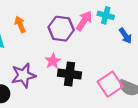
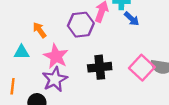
blue arrow: (125, 36) -> (132, 19), moved
pink star: (53, 61) -> (56, 56), moved, size x1.5

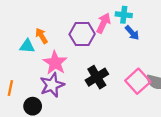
cyan triangle: (22, 52) -> (27, 46), moved
black cross: (100, 67) -> (97, 77), turned -30

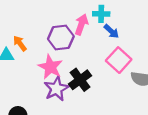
pink star: (55, 63) -> (50, 67), moved
pink square: (138, 81) -> (119, 60), moved
purple star: (52, 85) -> (56, 89), moved

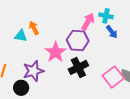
purple hexagon: (61, 38) -> (78, 40), moved
pink square: (119, 60) -> (113, 77), moved
purple star: (56, 89) -> (33, 71), moved

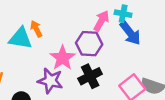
blue arrow: (112, 32) -> (130, 33), size x1.5
cyan triangle: (21, 36) -> (20, 38), size x1.5
purple star: (33, 71) -> (50, 81), moved, turned 30

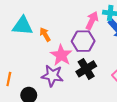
orange arrow: (36, 29) -> (45, 35), moved
cyan triangle: (20, 38) -> (22, 26), moved

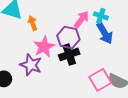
black cross: (86, 69) -> (69, 54), moved

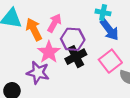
pink arrow: (81, 19) -> (54, 23), moved
orange arrow: (33, 23) -> (34, 29), size x1.5
pink square: (100, 80) -> (110, 61), moved

